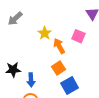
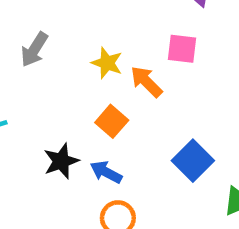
orange square: (59, 68) -> (112, 121), moved
blue arrow: (31, 80) -> (106, 172), turned 136

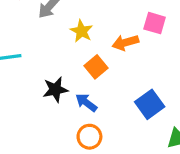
yellow star: (107, 63) -> (82, 31), moved
orange arrow: (146, 82) -> (125, 43), turned -70

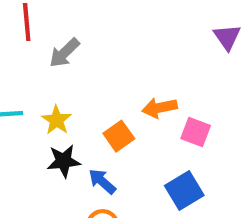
pink square: (155, 23) -> (196, 132), moved
yellow star: (82, 31) -> (56, 120), moved

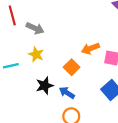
gray arrow: (64, 53) -> (35, 28), turned -102
yellow star: (56, 120) -> (36, 54), moved

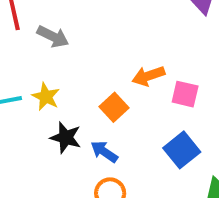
yellow star: (36, 54) -> (46, 97), moved
black star: (45, 86) -> (66, 138), turned 30

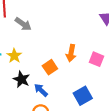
orange arrow: (148, 76) -> (71, 53), turned -70
pink square: (185, 94) -> (96, 59), moved

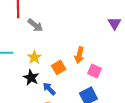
yellow star: (14, 56) -> (34, 57), moved
pink square: (96, 59) -> (94, 71), moved

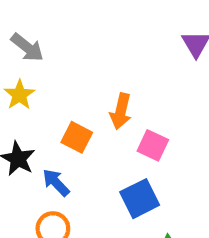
yellow star: (34, 57) -> (20, 95), moved
orange square: (59, 67) -> (77, 137), turned -32

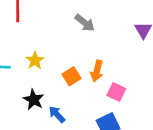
gray arrow: (27, 47) -> (85, 23), moved
orange square: (77, 137) -> (72, 76), moved, turned 30

